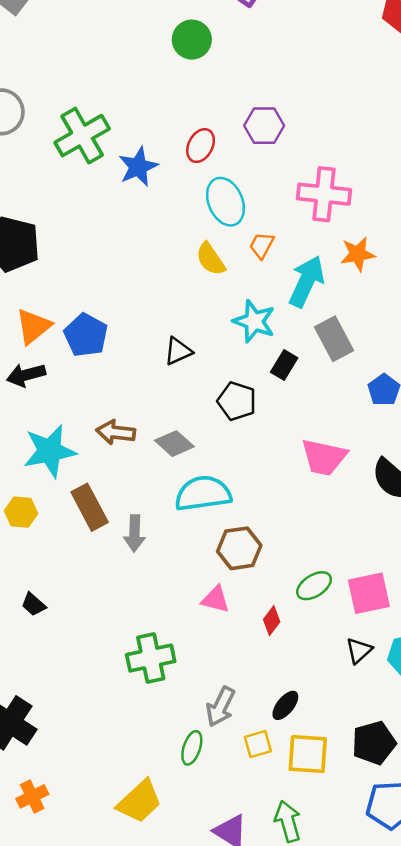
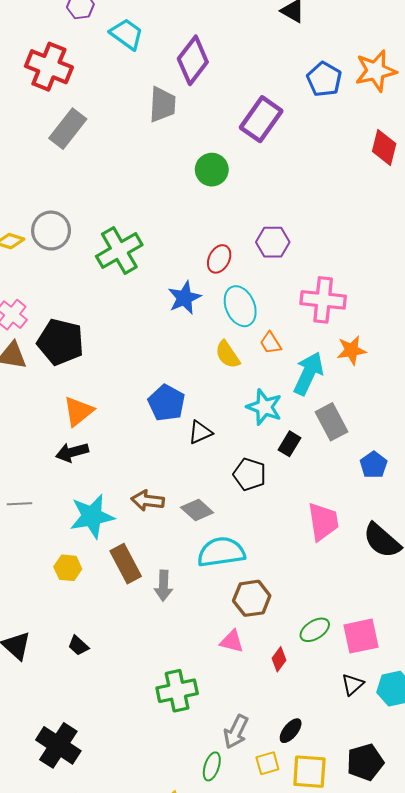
blue star: (138, 167) -> (184, 298), moved
orange trapezoid: (262, 245) -> (271, 343), turned -60
blue pentagon: (86, 335) -> (167, 403), moved
pink trapezoid: (324, 457) -> (323, 522), turned -111

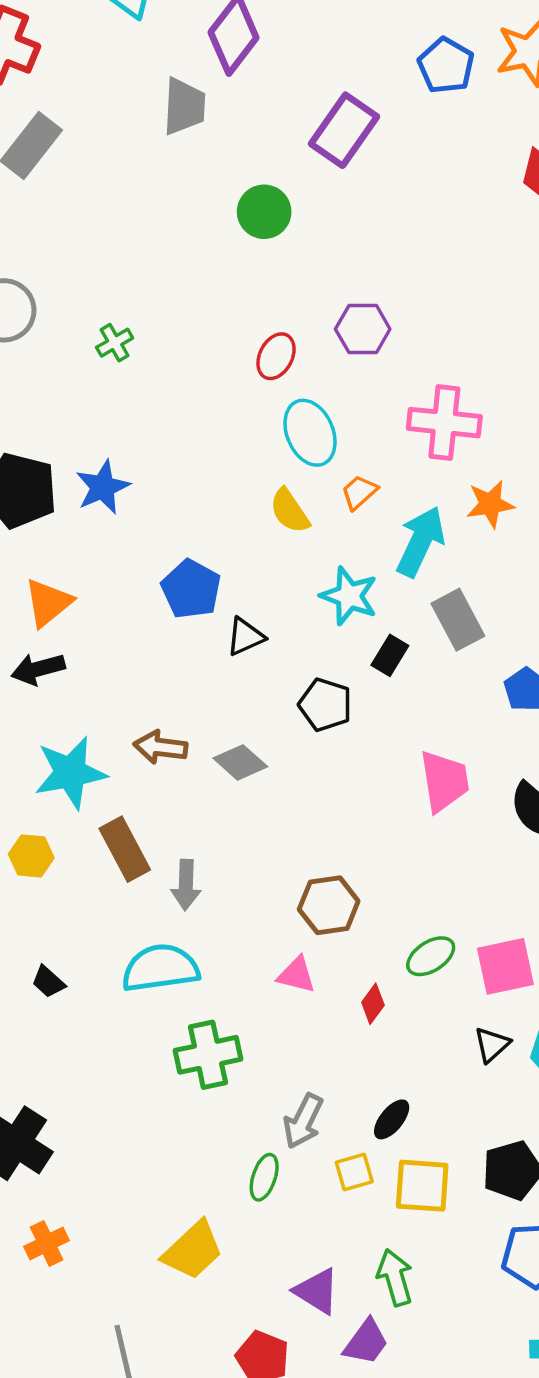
green cross: (119, 251) -> (115, 343), size x0.5
blue star: (184, 298) -> (103, 487), moved
orange trapezoid: (271, 343) -> (359, 492), turned 80
cyan semicircle: (221, 552) -> (160, 968), moved

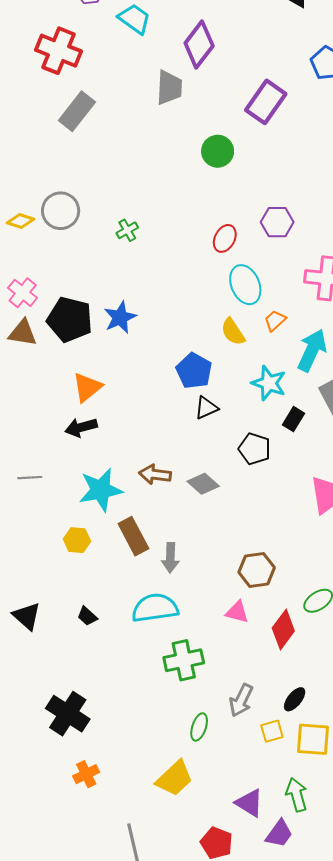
blue pentagon: (191, 589) -> (194, 371), moved
red diamond: (373, 1004) -> (283, 629), size x1.6
green ellipse: (264, 1177) -> (199, 727), moved

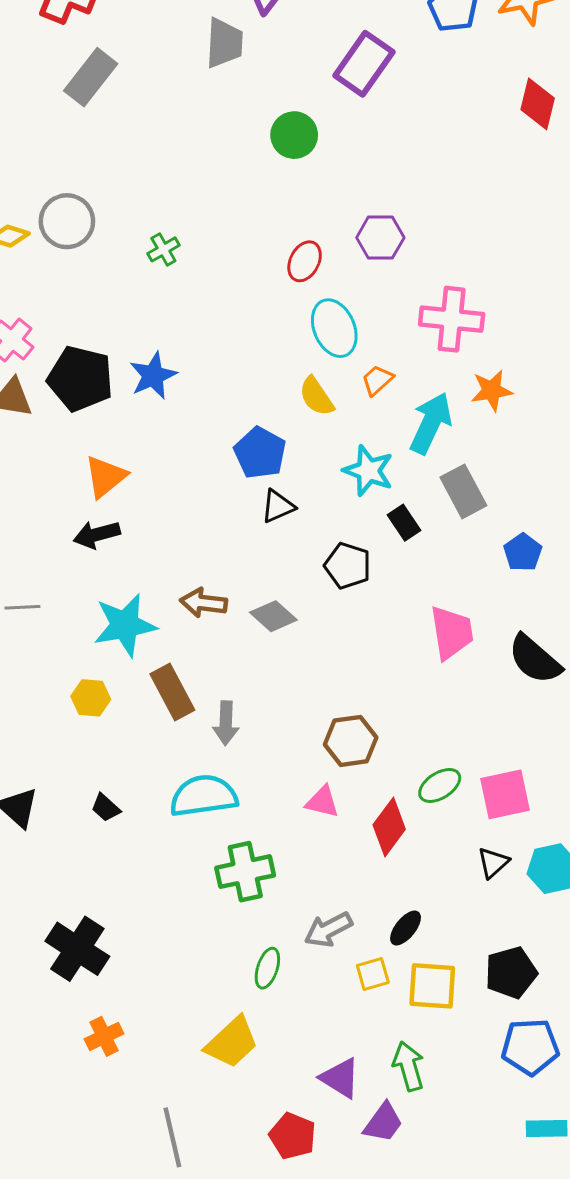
black rectangle: (294, 419) -> (404, 523), turned -65
gray arrow: (241, 700) -> (328, 929), turned 36

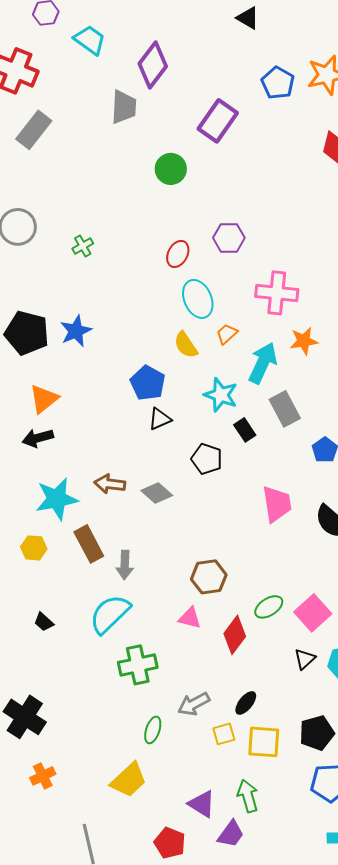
pink square: (505, 794) -> (313, 613), turned -30
cyan semicircle: (204, 796) -> (110, 614), turned -36

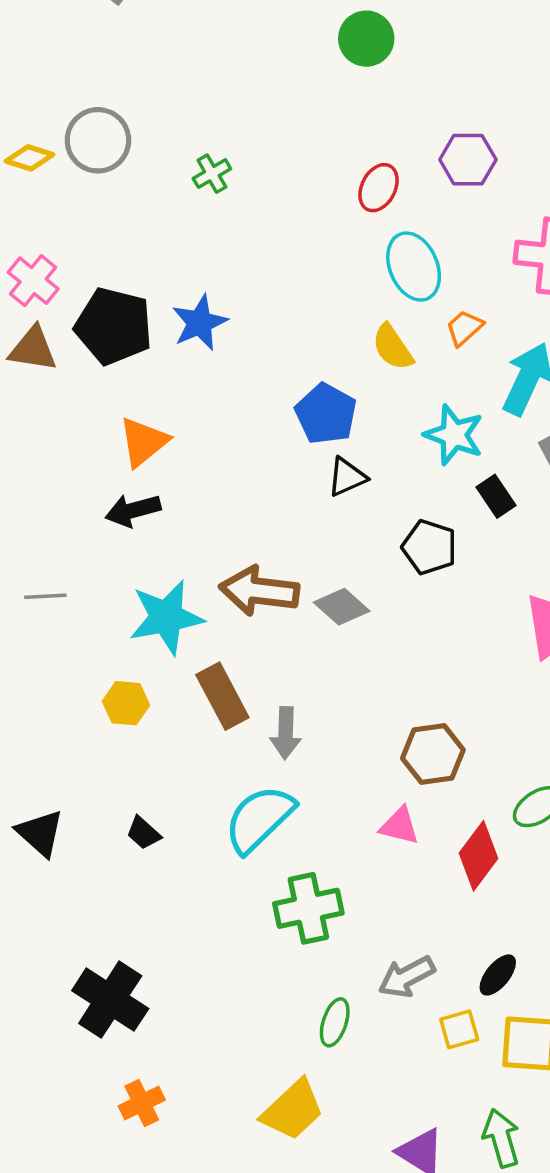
brown arrow: (110, 484) -> (259, 591), size x1.4

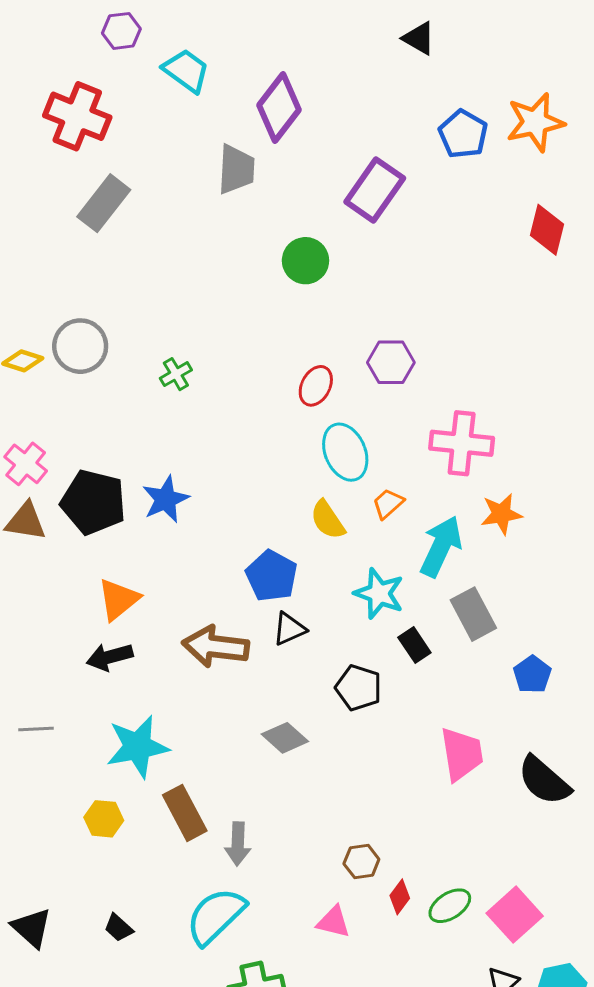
brown arrow: (259, 591) -> (216, 647), moved
brown hexagon: (433, 754) -> (361, 862), size x0.7
red diamond: (478, 856) -> (400, 897), moved, size x0.6

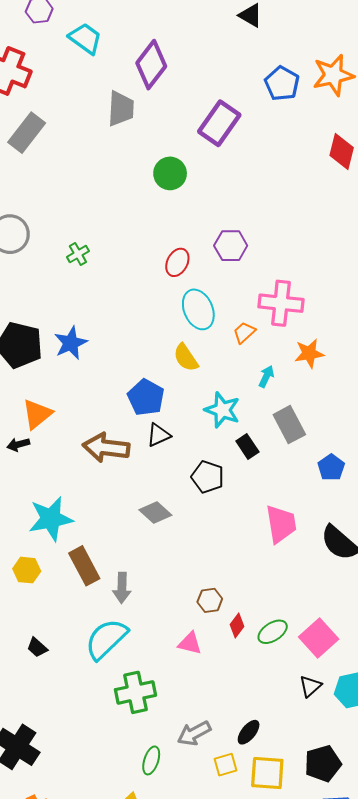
orange trapezoid: (388, 504) -> (244, 332), moved
cyan arrow: (441, 546) -> (266, 376), size x0.5
black arrow: (110, 657) -> (18, 444), moved, size x0.7

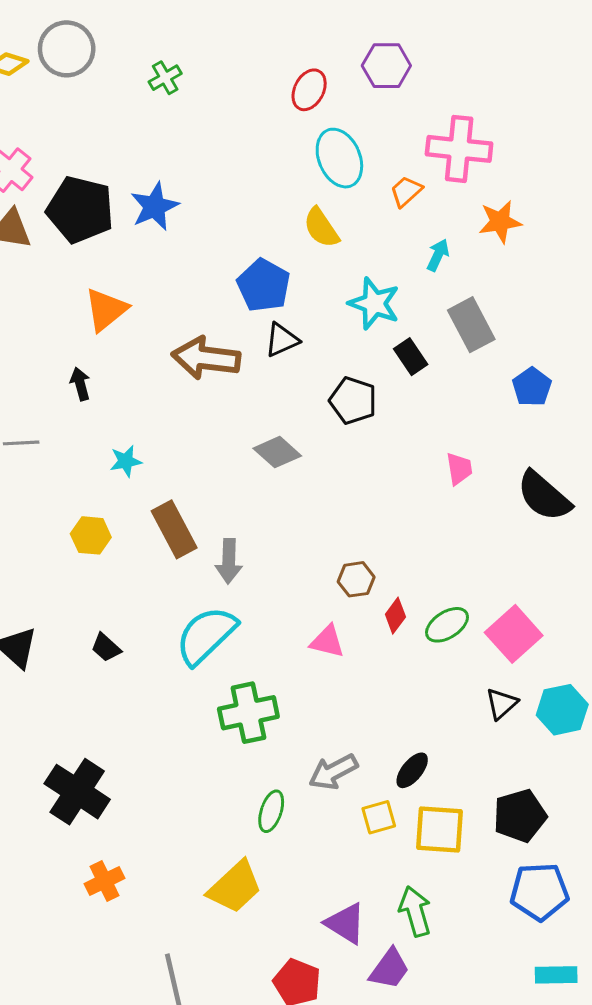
black arrow: (18, 444) -> (80, 384), moved, turned 90
cyan star: (51, 519) -> (126, 461), size x0.5
pink trapezoid: (281, 524) -> (459, 469), size x0.6

